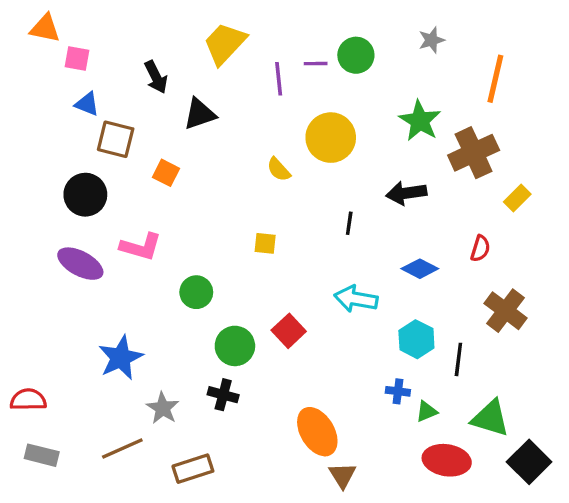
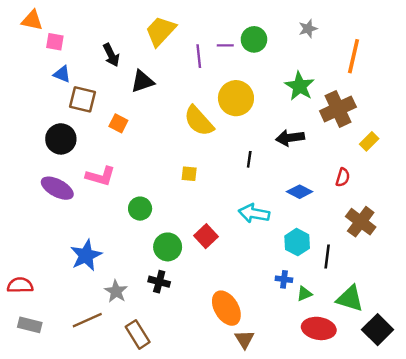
yellow semicircle: (279, 169) -> (199, 121), size x1.8
brown rectangle: (193, 469) -> (138, 334), turned 76

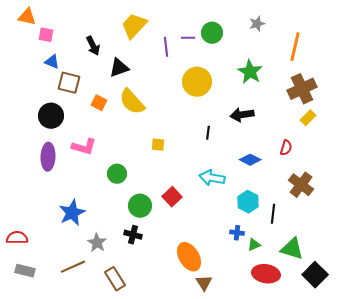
brown cross: (338, 109) -> (302, 89), moved
yellow semicircle: (199, 121) -> (132, 102), moved
purple ellipse: (57, 188) -> (48, 157), turned 64

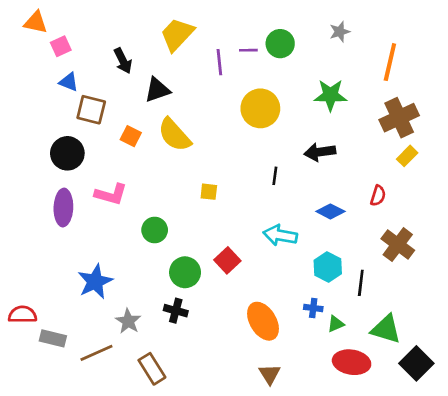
pink square: (46, 35) -> (61, 46), turned -35
green star: (250, 72) -> (330, 95), turned -30
orange ellipse: (189, 257) -> (263, 321), moved
gray rectangle: (25, 271) -> (53, 338), moved

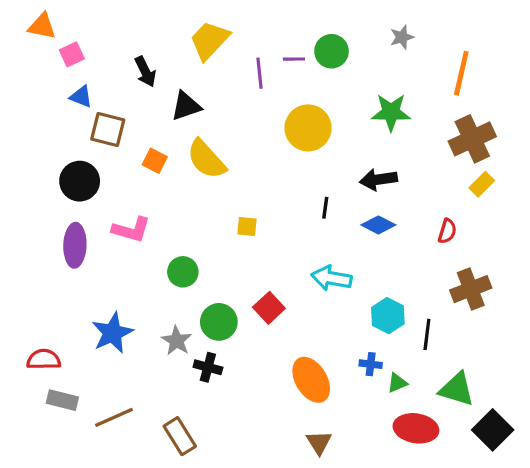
blue diamond: (330, 211) -> (378, 225), moved
brown cross: (398, 245) -> (471, 289), turned 32
red semicircle: (22, 315) -> (44, 359), moved
gray star: (128, 321) -> (177, 341), moved

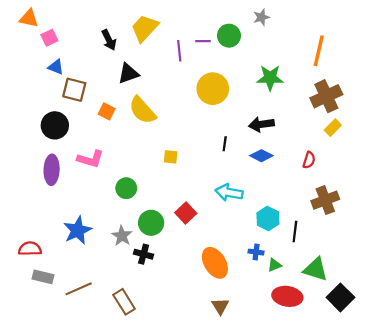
gray star: (402, 37) -> (261, 17), moved
black arrow: (145, 72) -> (109, 40), moved

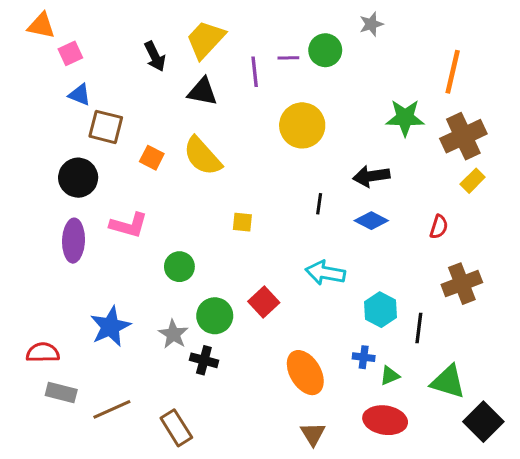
black triangle: (128, 74) -> (202, 92), moved, turned 30
green star: (270, 78) -> (405, 118), moved
red ellipse: (287, 296) -> (385, 420), moved

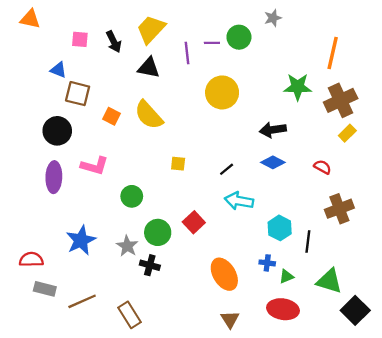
pink square: (70, 53) -> (80, 39), moved, turned 30
black line: (319, 204) -> (227, 169), moved, turned 42
red semicircle: (439, 227) -> (323, 167), turned -78

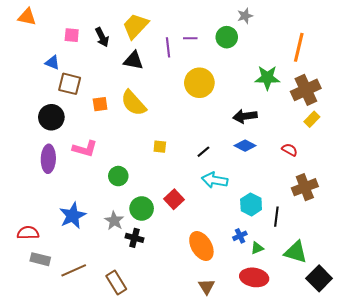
green circle: (239, 37) -> (227, 37), moved
orange square: (111, 116) -> (100, 104), turned -35
blue cross: (267, 263) -> (240, 236), turned -32

